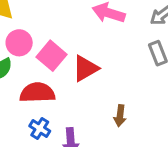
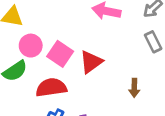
brown arrow: (120, 116) -> (134, 88), moved

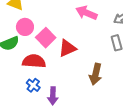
brown arrow: (134, 88) -> (96, 74), size x1.5

